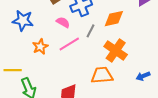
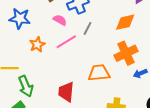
orange diamond: (114, 19) -> (125, 22), moved
orange cross: (116, 51) -> (126, 53), moved, turned 30

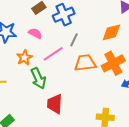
pink semicircle: (60, 20) -> (35, 33), moved
orange trapezoid: (99, 73) -> (85, 63), moved
green arrow: (26, 86) -> (38, 78), moved

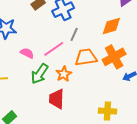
pink semicircle: (35, 33) -> (27, 53), moved
orange star: (24, 57) -> (64, 74), moved
green arrow: (38, 78) -> (40, 74), turned 60

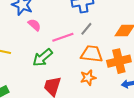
pink semicircle: (27, 53) -> (34, 25), moved
orange star: (64, 74) -> (88, 78), moved

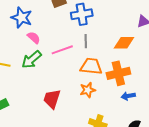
gray line: (86, 29) -> (86, 41), turned -40
green arrow: (43, 57) -> (32, 59), moved

